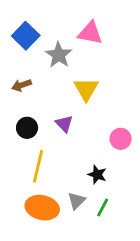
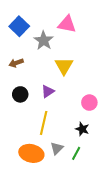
purple triangle: (64, 124) -> (48, 91), turned 40
yellow line: (38, 166) -> (44, 123), moved
black star: (97, 175) -> (82, 129), moved

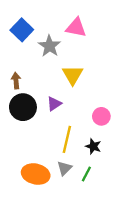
brown arrow: (16, 63) -> (16, 81), moved, turned 104
black circle: (20, 94) -> (23, 107), size x1.5
yellow line: (44, 123) -> (67, 139), moved

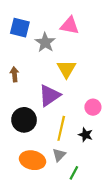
blue square: (22, 30) -> (20, 28), turned -30
purple triangle: (54, 104) -> (49, 95), size x1.6
black circle: (23, 107) -> (24, 120), moved
green line: (86, 174) -> (74, 173), moved

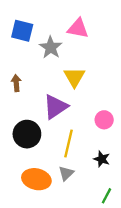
black star: (86, 135) -> (102, 159), moved
green line: (74, 173) -> (106, 196), moved

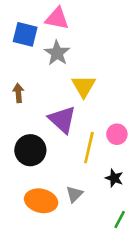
pink triangle: (78, 28) -> (57, 18), moved
purple triangle: (55, 107) -> (62, 120), turned -44
yellow line: (69, 144) -> (89, 148), moved

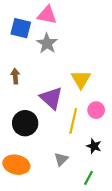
yellow triangle: (84, 86) -> (81, 79), moved
orange ellipse: (41, 201) -> (16, 165), moved
green line: (120, 219) -> (88, 178), moved

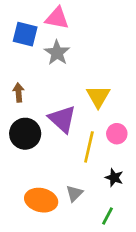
black circle: (25, 123) -> (25, 134), moved
orange ellipse: (16, 165) -> (41, 200), moved

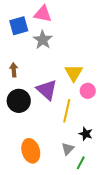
blue square: (25, 34) -> (19, 26), turned -30
pink circle: (117, 134) -> (88, 91), moved
gray triangle: (74, 193) -> (68, 149), moved
orange ellipse: (41, 200) -> (31, 151), turned 60

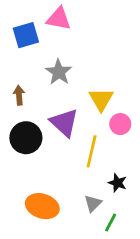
gray star: (43, 40) -> (59, 72), moved
orange ellipse: (31, 151) -> (42, 206), turned -55

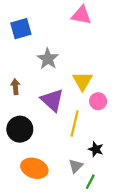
pink triangle: (59, 19) -> (81, 15), moved
brown arrow: (19, 95) -> (15, 87), moved
black circle: (26, 138) -> (20, 129), moved

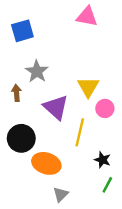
gray star: (48, 59) -> (37, 71), moved
gray triangle: (76, 166) -> (61, 194), moved
orange ellipse: (34, 168) -> (46, 163), moved
green line: (90, 182) -> (107, 185), moved

